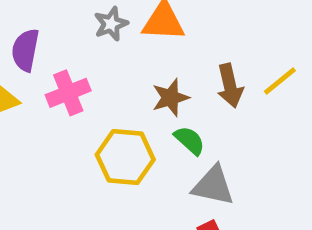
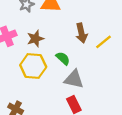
yellow line: (280, 81) -> (103, 42), moved
brown star: (170, 98) -> (35, 39), moved

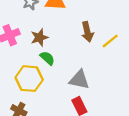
green semicircle: (63, 58) -> (47, 58), moved
yellow hexagon: (33, 66) -> (29, 79), moved

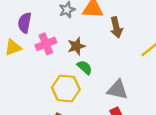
brown arrow: (87, 32) -> (116, 27), moved

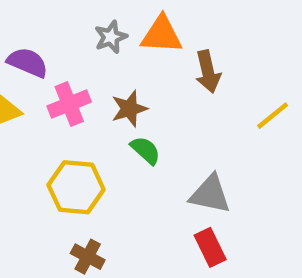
purple semicircle: (25, 23) -> (28, 62), turned 102
yellow hexagon: (66, 89) -> (76, 187), moved

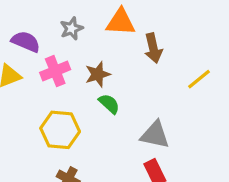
gray star: (111, 37) -> (72, 29), moved

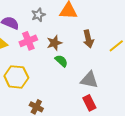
brown arrow: (153, 48) -> (88, 39), moved
yellow hexagon: (60, 130) -> (16, 77), moved

